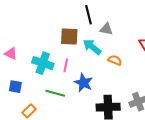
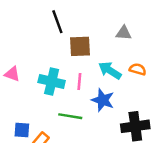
black line: (89, 15) -> (57, 22), moved
cyan arrow: (92, 47) -> (110, 70), moved
blue square: (15, 87) -> (22, 130), moved

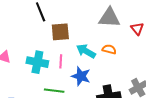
gray triangle: (124, 33) -> (109, 18), moved, size x1.6

